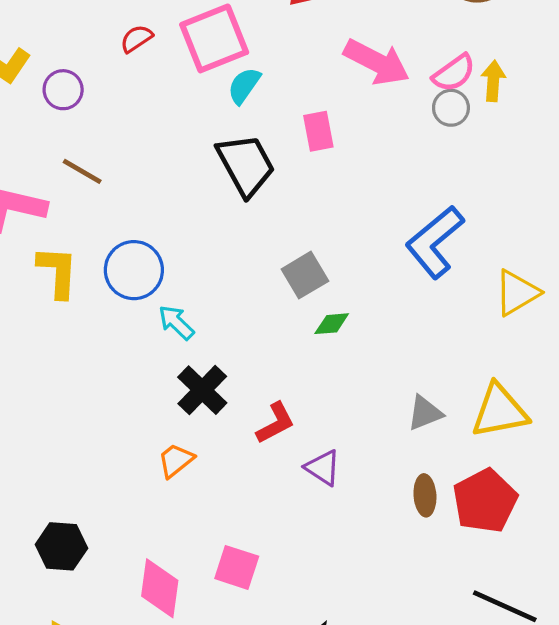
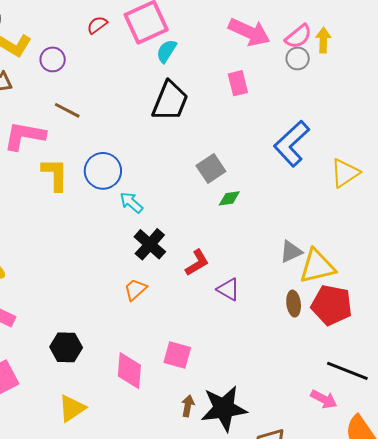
pink rectangle: (318, 131) -> (238, 83), moved
black trapezoid: (246, 165) -> (170, 101), turned 54
yellow triangle: (500, 411) -> (317, 266), moved
red pentagon: (485, 501) -> (332, 305), turned -30

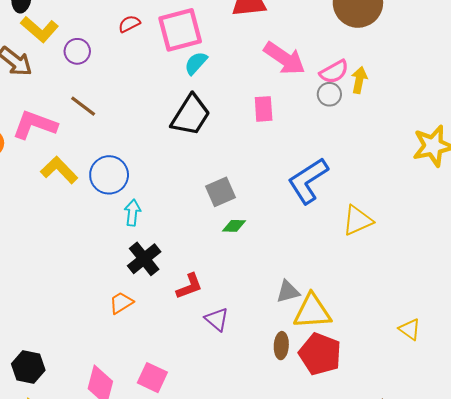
yellow L-shape: (55, 174) -> (59, 170), turned -54
cyan arrow: (131, 203) -> (133, 213), turned 45
black hexagon: (66, 347) -> (28, 367), moved

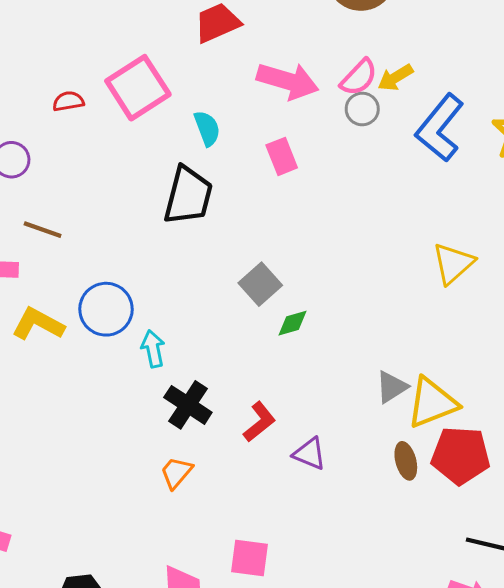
red semicircle: (129, 24) -> (68, 101), turned 35
cyan semicircle: (196, 63) -> (207, 128), moved, turned 135
yellow arrow: (359, 80) -> (395, 78), turned -115
blue L-shape: (308, 181) -> (440, 128), moved

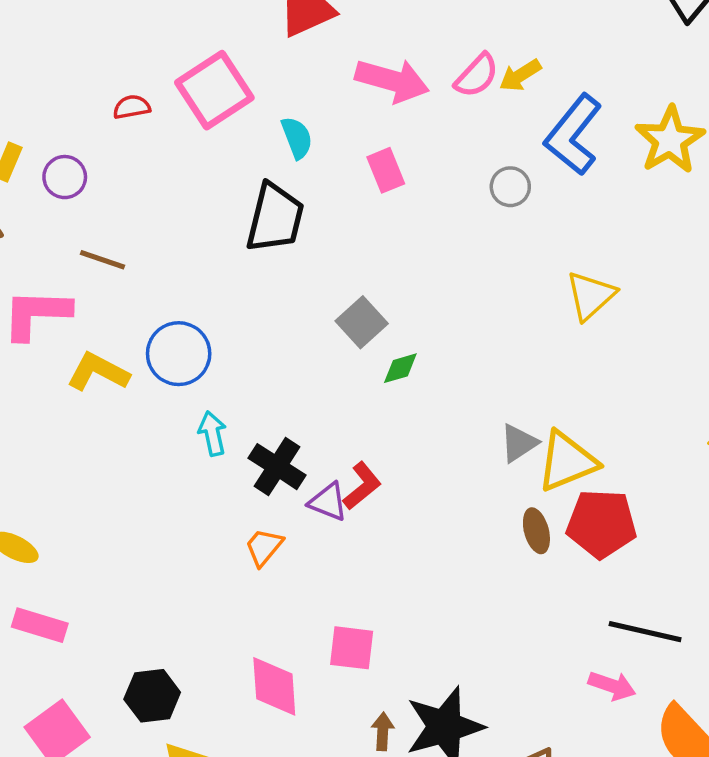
gray circle: (362, 109) -> (510, 187), moved
cyan arrow: (153, 349) -> (212, 433), moved
purple triangle: (310, 454) -> (328, 502), moved

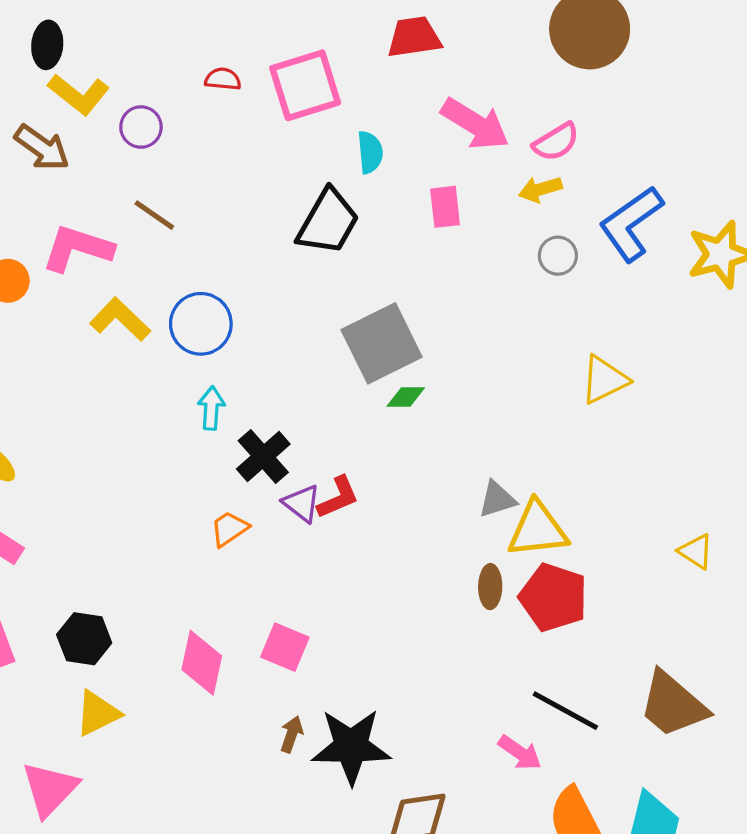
yellow arrow: (520, 75) -> (540, 189), moved
gray square: (362, 322) -> (382, 343), size x1.6

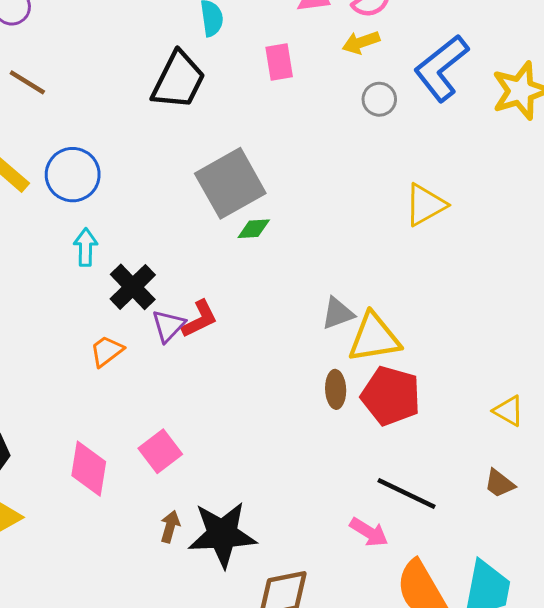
purple triangle: (302, 503) -> (168, 326), turned 39
yellow triangle: (696, 551) -> (509, 411), moved
pink square: (285, 647) -> (160, 451), turned 33
brown trapezoid: (673, 705) -> (499, 483), size x0.5

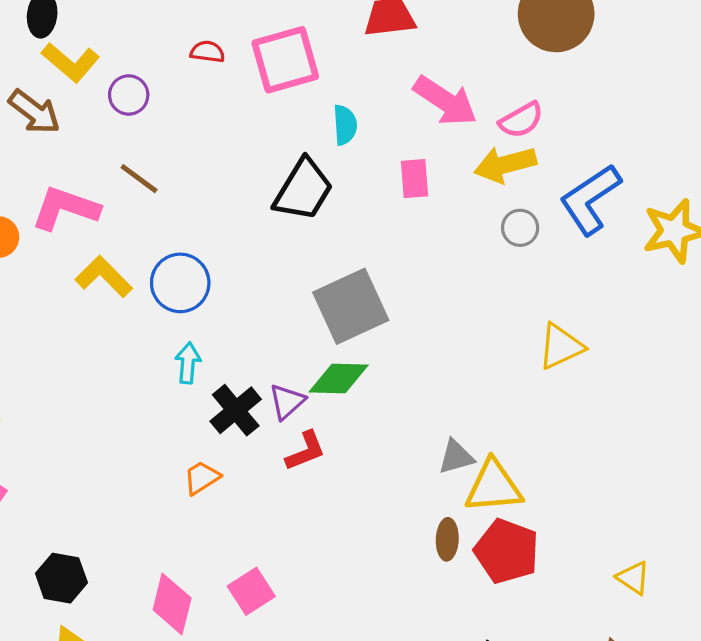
yellow arrow: (361, 42) -> (505, 164), size x1.5
green diamond: (254, 229) -> (339, 379), moved, size x1.6
purple triangle: (168, 326) -> (287, 402), moved

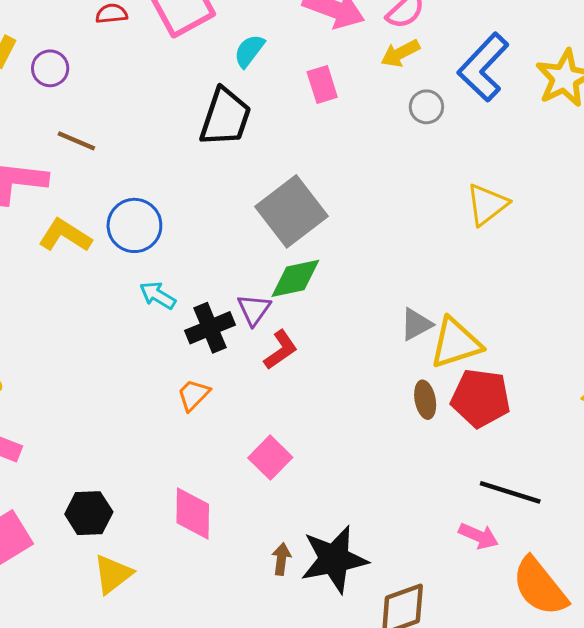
cyan semicircle: (345, 125) -> (249, 51), turned -126
yellow arrow: (505, 164) -> (400, 53), size x0.7
cyan arrow: (188, 363) -> (158, 295), turned -51
black cross: (236, 410) -> (210, 328), turned 30
pink square: (251, 591) -> (270, 458), moved

